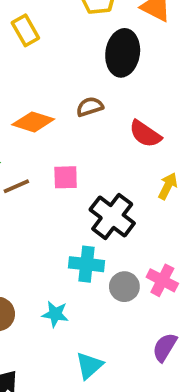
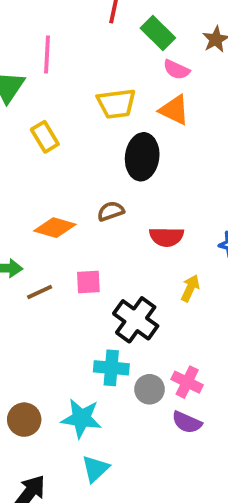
red semicircle: (145, 134) -> (166, 237), turned -32
cyan star: (55, 314) -> (81, 418), size x1.5
purple semicircle: (165, 347) -> (187, 422), moved, turned -96
cyan triangle: (89, 366) -> (95, 469), moved

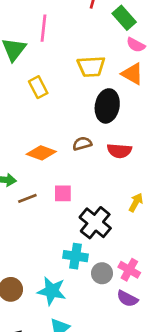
red semicircle: (166, 237) -> (119, 151), moved

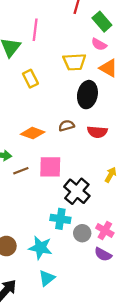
pink semicircle: (136, 45) -> (99, 44), moved
pink square: (63, 193) -> (50, 167), size x1.5

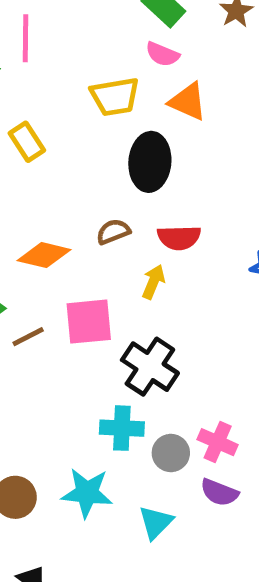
yellow arrow: (111, 175) -> (153, 282), moved
cyan triangle: (47, 278) -> (156, 522), moved

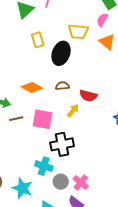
pink semicircle: (162, 54) -> (102, 20), turned 80
black ellipse: (150, 162) -> (61, 53), moved
black cross: (150, 367) -> (62, 144), turned 30

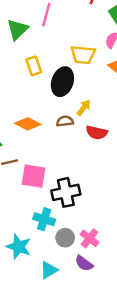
yellow arrow: (73, 111) -> (84, 108), moved
pink square: (42, 119) -> (34, 176), moved

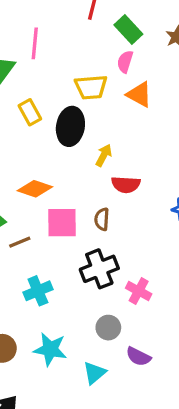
brown semicircle: (65, 121) -> (102, 219), moved, turned -70
pink square: (34, 176) -> (62, 223), moved
cyan cross: (44, 219) -> (38, 291), moved, turned -30
pink cross: (90, 238) -> (139, 291), moved

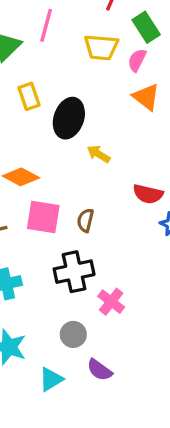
yellow trapezoid: (91, 87) -> (101, 47), moved
yellow arrow: (104, 155) -> (98, 154), turned -95
red semicircle: (126, 185) -> (148, 194), moved

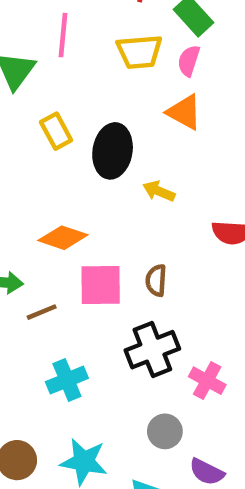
orange triangle: (146, 97) -> (184, 112), moved

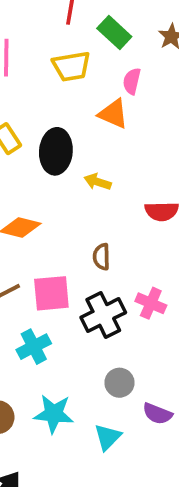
pink semicircle: (189, 61) -> (132, 81), moved
pink square: (101, 285) -> (51, 293), moved
pink cross: (207, 381) -> (151, 303), moved

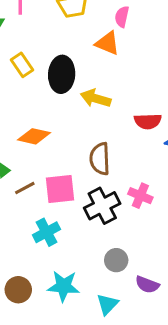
yellow arrow: (98, 182) -> (96, 98), size x1.4
brown semicircle: (101, 257) -> (100, 159), size x1.5

